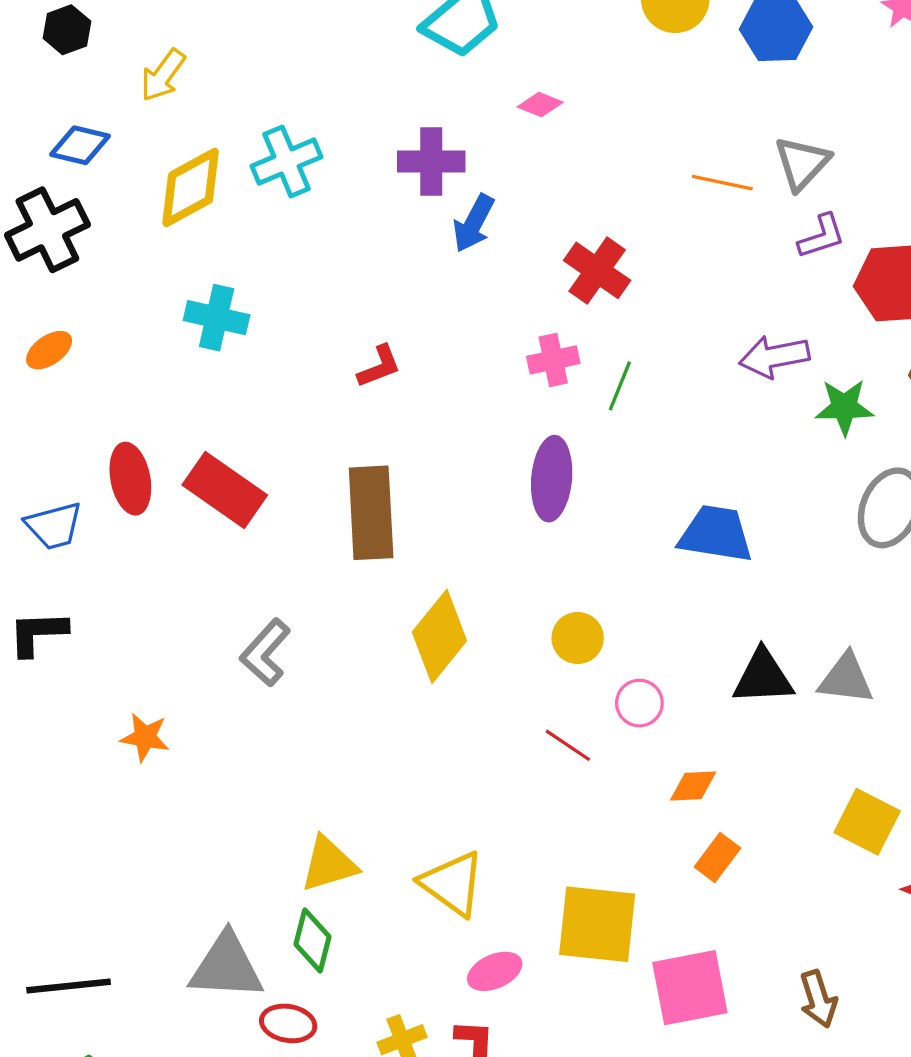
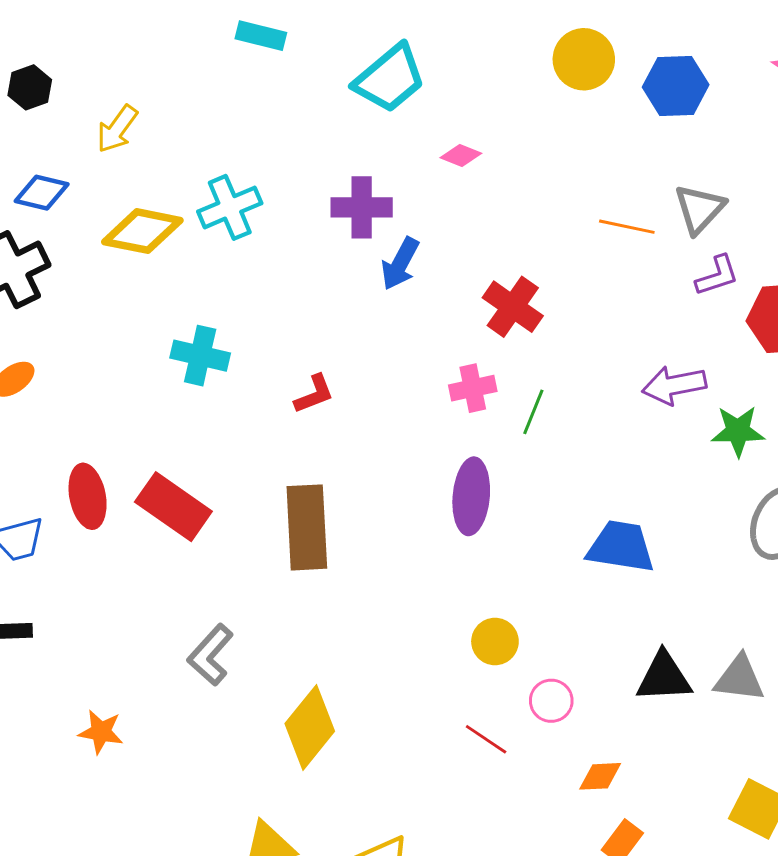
yellow diamond: (191, 188) -> (142, 231), turned 40
cyan cross: (217, 318) -> (200, 356), moved
yellow diamond: (439, 636) -> (310, 727), moved

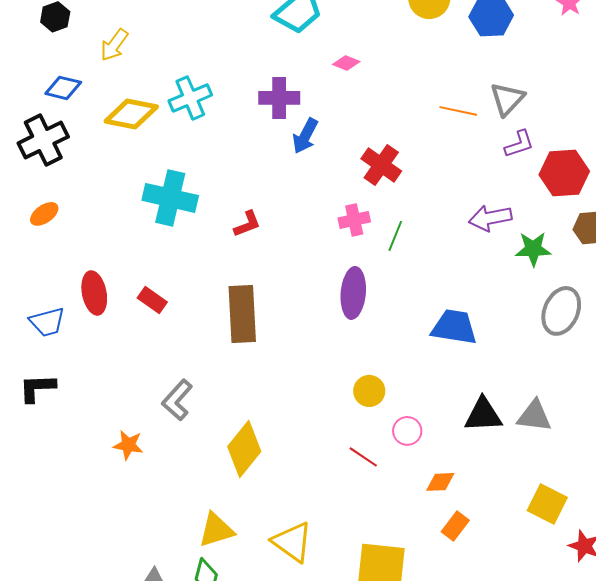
cyan cross: (200, 356) -> (170, 198), size x1.4
red rectangle: (173, 507) -> (152, 300), size x0.6
orange star: (101, 732) -> (128, 445), moved

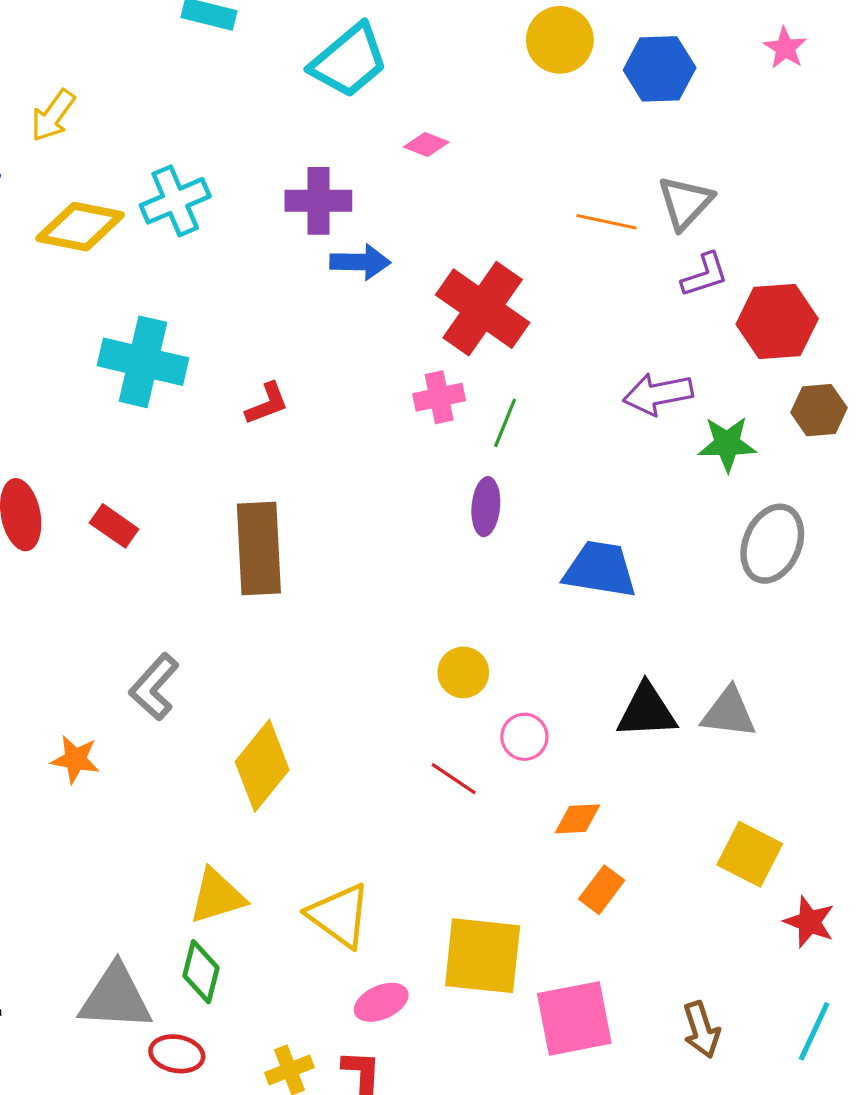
blue arrow: (305, 136) -> (360, 262), turned -117
red cross: (381, 165) -> (483, 309), size x1.4
purple ellipse: (353, 293) -> (486, 507), moved, size x0.7

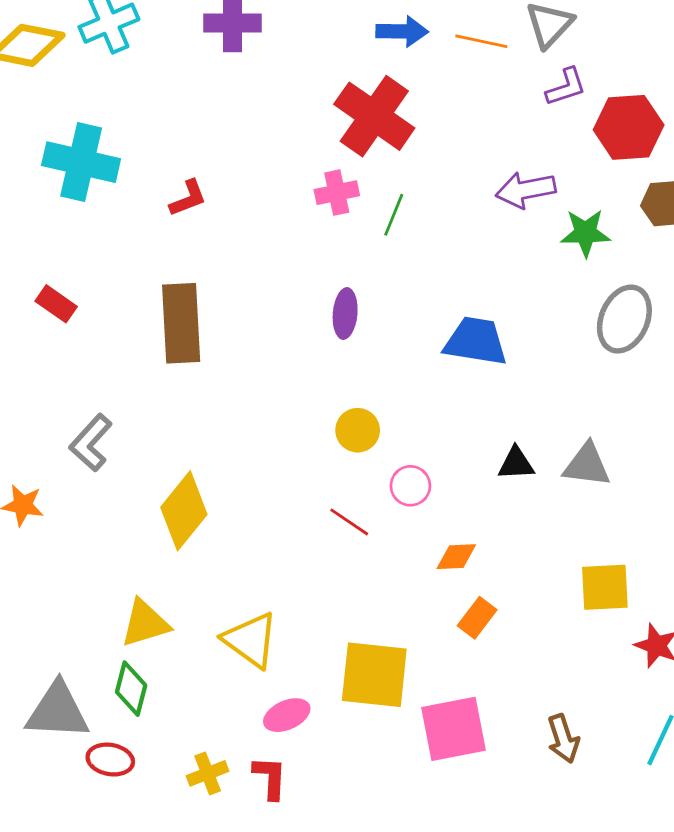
blue arrow: (360, 262) -> (402, 31), moved
purple ellipse: (486, 507) -> (345, 313), moved
black triangle: (647, 711) -> (516, 464), size x0.7
yellow square: (750, 854) -> (605, 587), turned -30

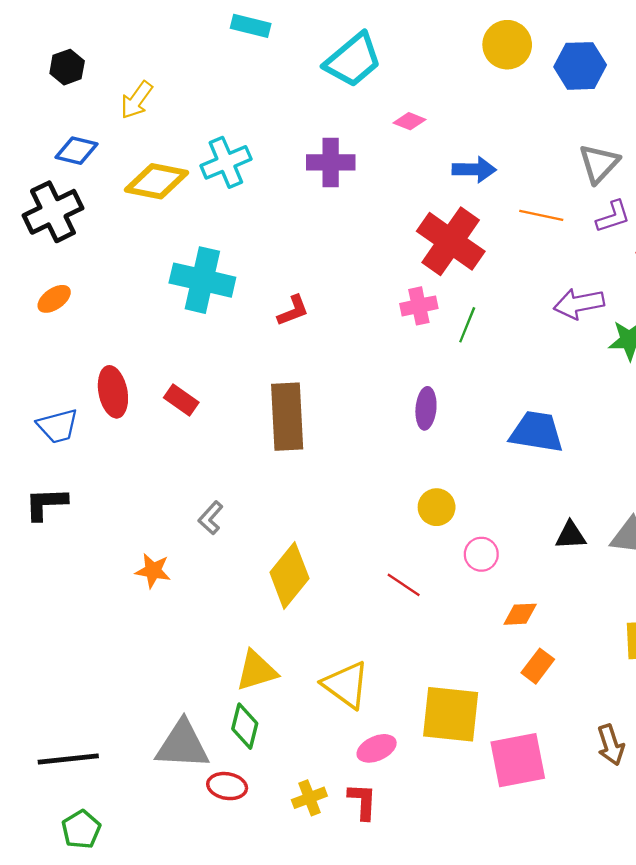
orange line: (481, 41) -> (541, 215), moved
gray L-shape: (91, 443) -> (211, 518), size x0.7
red line: (349, 522) -> (404, 585), moved
brown arrow: (563, 739) -> (611, 745), moved

